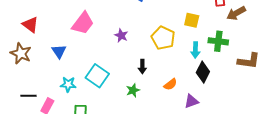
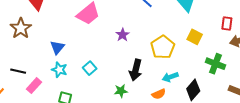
cyan arrow: (195, 50) -> (170, 77), moved, turned 56
blue triangle: (59, 51) -> (57, 47), moved
black arrow: (142, 67) -> (136, 70), size x1.5
cyan square: (97, 76) -> (90, 68), size x0.6

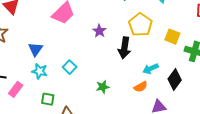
yellow square: (195, 37) -> (172, 37), moved
yellow pentagon: (163, 47) -> (140, 25), moved
black arrow: (136, 70) -> (124, 48), moved

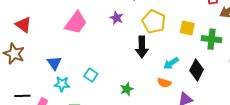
purple star: (99, 31) -> (117, 18), moved
orange semicircle: (141, 87) -> (164, 83), turned 56

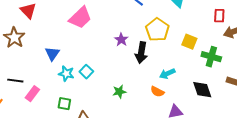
purple star: (117, 18) -> (121, 40), moved
black diamond: (197, 70) -> (202, 90), moved, turned -55
cyan star: (62, 84) -> (66, 74), moved

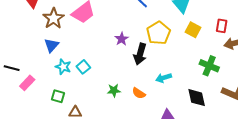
brown star: (14, 38) -> (53, 18), moved
yellow square: (189, 42) -> (193, 30), moved
orange semicircle: (157, 92) -> (139, 93), moved

